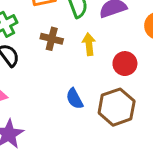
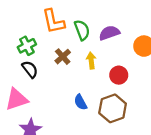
brown cross: (52, 39) -> (63, 57), turned 35

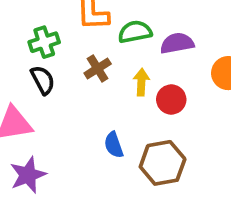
green semicircle: (82, 30) -> (135, 32), turned -90
red circle: (119, 75) -> (171, 100), moved

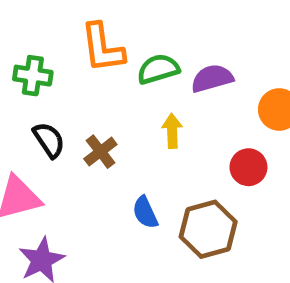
green cross: (44, 42) -> (33, 76), moved, turned 32
brown cross: (98, 69) -> (100, 152), moved
red circle: (171, 100) -> (248, 167), moved

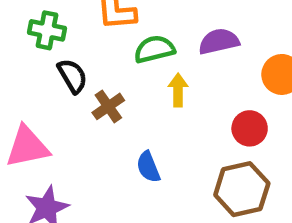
green semicircle: (158, 69) -> (154, 49), moved
black semicircle: (49, 140) -> (72, 76), moved
brown hexagon: (208, 229) -> (242, 189), moved

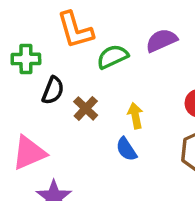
black semicircle: (72, 76) -> (53, 90), turned 64
yellow arrow: (178, 90) -> (135, 116), moved

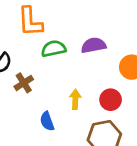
yellow arrow: (135, 116) -> (75, 99), moved

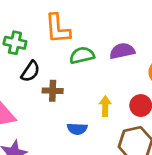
brown cross: (24, 83) -> (53, 91), turned 36
blue semicircle: (47, 121) -> (77, 129), turned -66

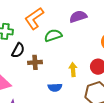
orange L-shape: (58, 29) -> (34, 18), turned 65
purple semicircle: (122, 51) -> (78, 17), moved

